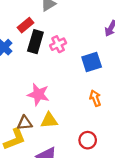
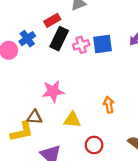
blue square: (92, 62) -> (102, 44), moved
pink star: (38, 94) -> (53, 91), turned -30
yellow triangle: (49, 120) -> (72, 120), moved

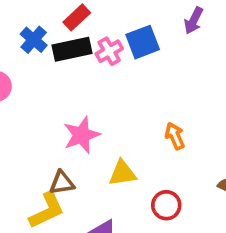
red rectangle: (52, 20) -> (77, 17), moved
blue cross: (27, 39) -> (34, 40), moved
black rectangle: (59, 39) -> (72, 49), turned 65

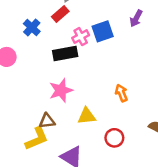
black rectangle: (72, 49) -> (65, 54), moved

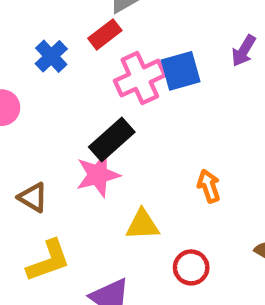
pink cross: (81, 37) -> (140, 78), size x1.5
black rectangle: (65, 54) -> (112, 140), moved, turned -35
brown triangle: (47, 121) -> (33, 197), moved, turned 35

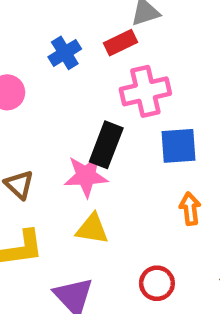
blue square: (181, 71) -> (178, 146), moved
black rectangle: (112, 140) -> (106, 145), turned -39
yellow triangle: (142, 225) -> (92, 229), moved

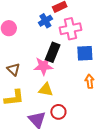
blue cross: (65, 53) -> (45, 21), moved
red circle: (157, 283) -> (58, 112), moved

